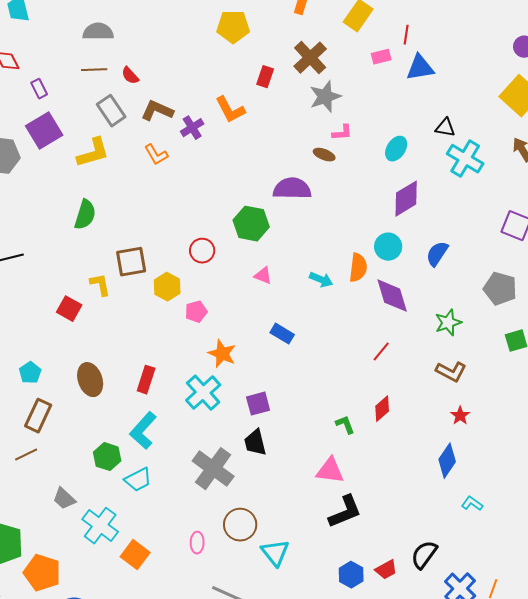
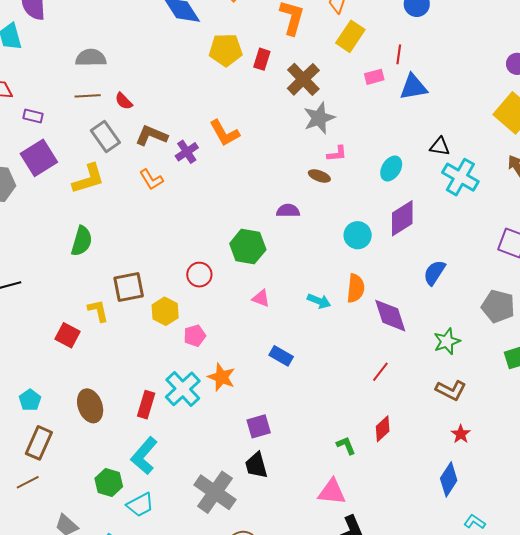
red rectangle: (265, 77) -> (262, 59), moved
purple rectangle: (39, 89) -> (33, 116), turned -48
purple semicircle: (292, 189) -> (288, 211), size x0.6
cyan circle: (388, 247) -> (358, 235), moved
cyan cross: (203, 393) -> (183, 389), moved

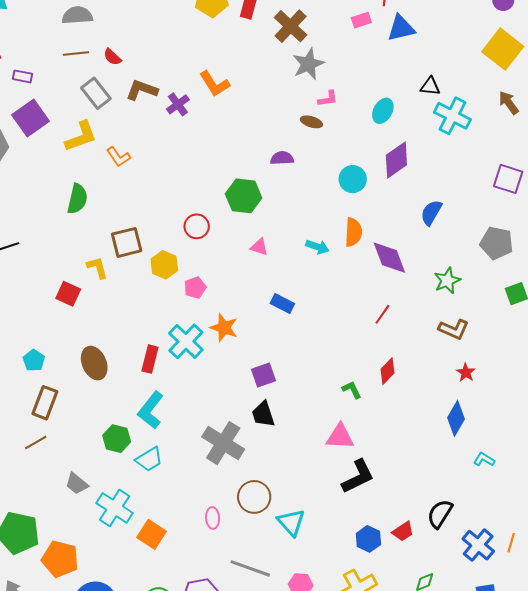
orange L-shape: (151, 180) -> (118, 157), moved

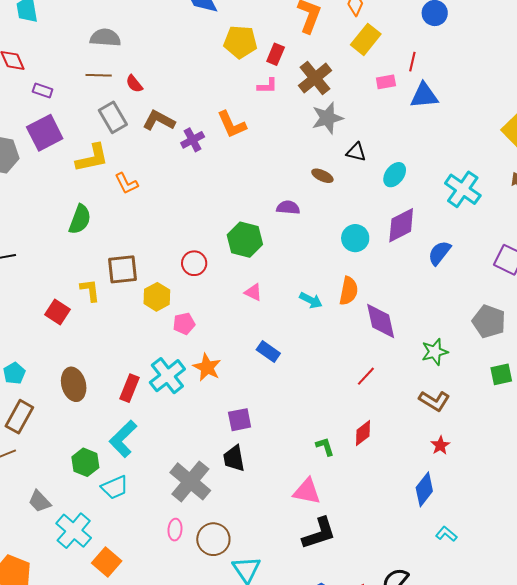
black triangle: (430, 86) -> (356, 152), moved
pink L-shape: (328, 99) -> (267, 86), moved
blue semicircle: (431, 213) -> (439, 253), moved
pink ellipse: (213, 518) -> (175, 530), moved

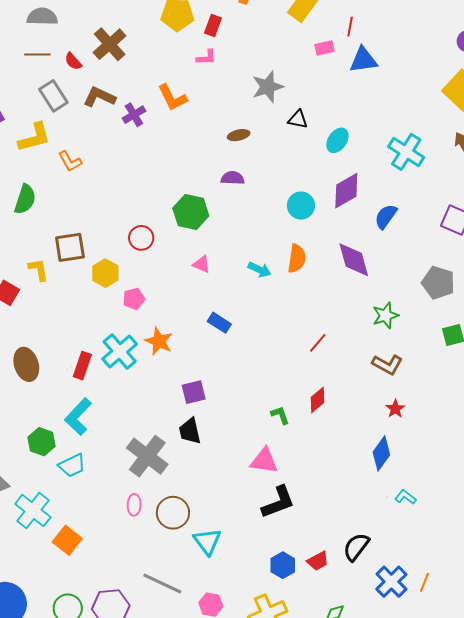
brown cross: (315, 78) -> (110, 44), moved
brown ellipse: (322, 176) -> (239, 135), moved, turned -35
purple diamond: (381, 321) -> (354, 260), moved

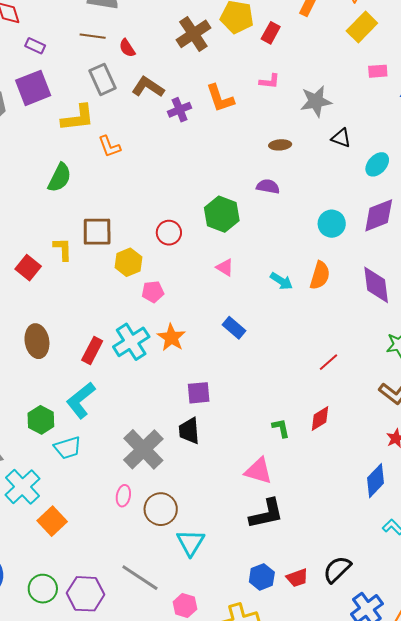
brown cross: (110, 44) -> (193, 34), moved
pink L-shape: (206, 57) -> (270, 81), moved

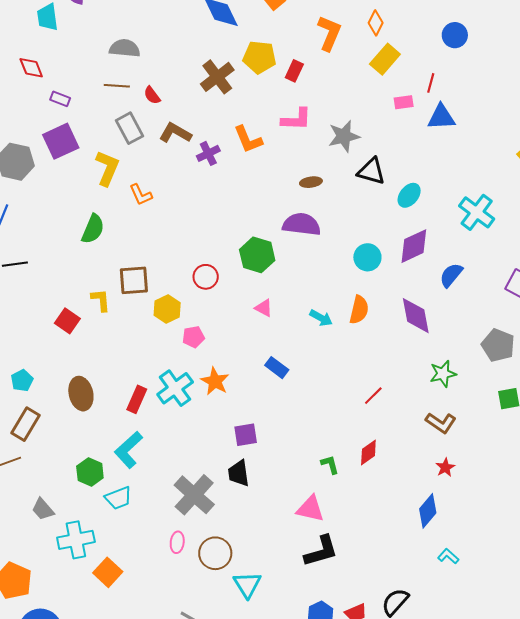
pink L-shape: (270, 81) -> (296, 119), size x1.5
yellow L-shape: (78, 118) -> (107, 168), turned -57
black triangle: (341, 138) -> (371, 171), size x1.4
purple semicircle: (268, 186) -> (302, 224), size x1.6
cyan cross: (22, 487) -> (76, 540), turned 36

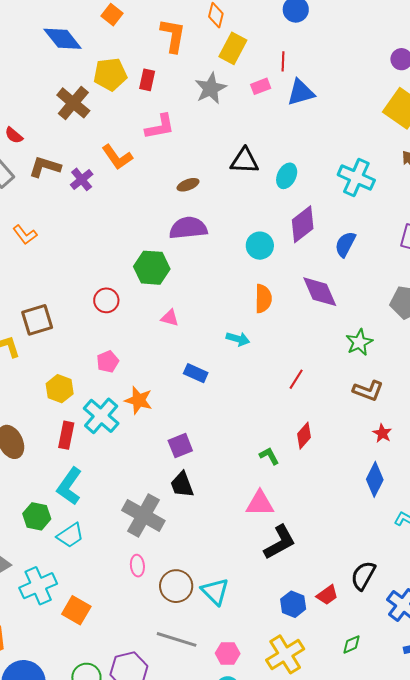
gray star: (344, 136) -> (211, 88), moved
yellow hexagon: (167, 309) -> (60, 389), moved
cyan arrow: (321, 318) -> (238, 339), moved
brown circle: (215, 553) -> (176, 586), moved

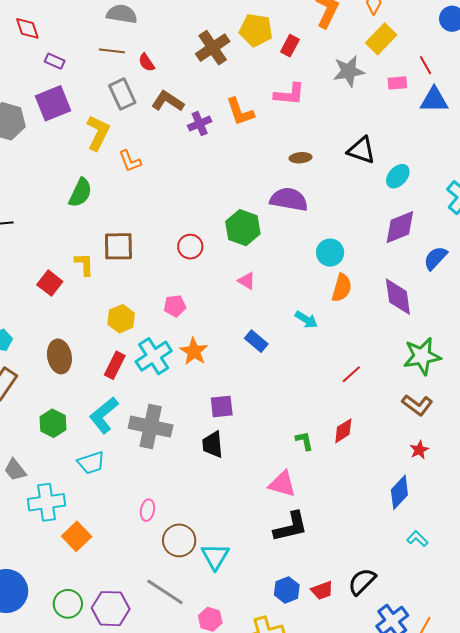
red line: (283, 61) -> (426, 65), turned -48
cyan circle: (260, 246) -> (330, 253), moved
green star: (359, 342) -> (422, 356), size x1.4
gray cross: (143, 515) -> (151, 427), moved, turned -33
green hexagon: (37, 516) -> (53, 423), moved

